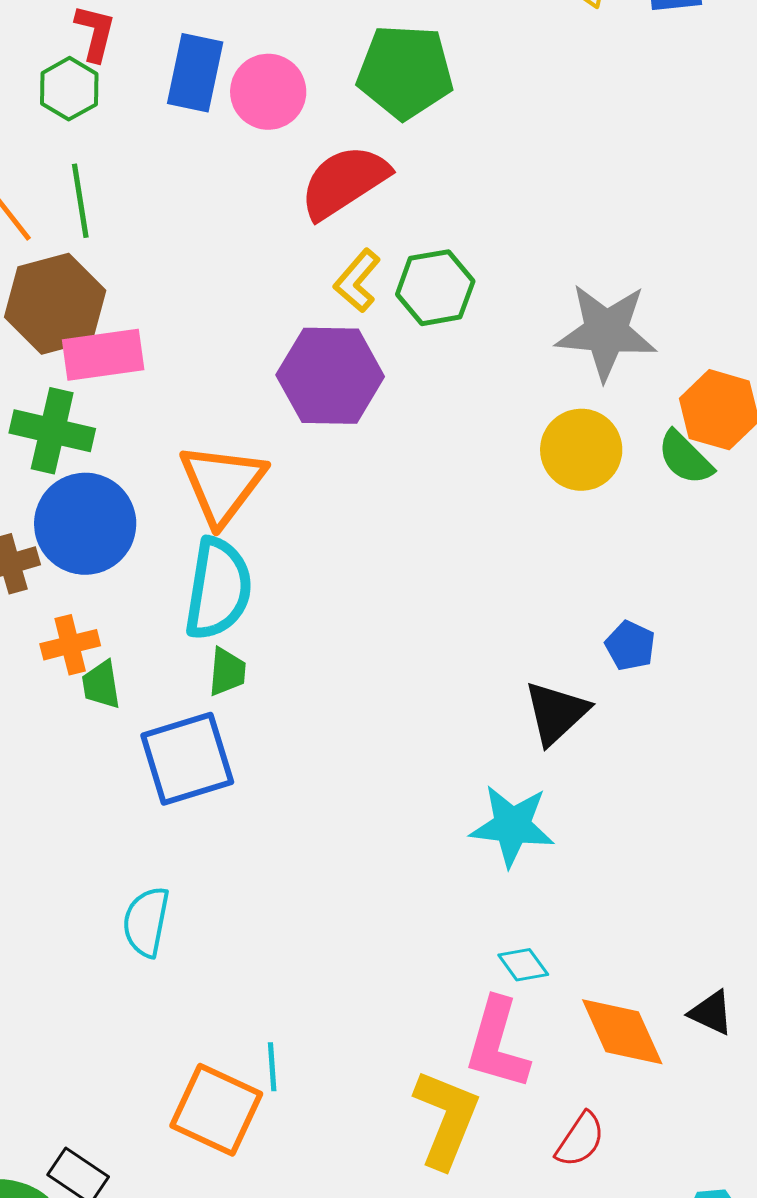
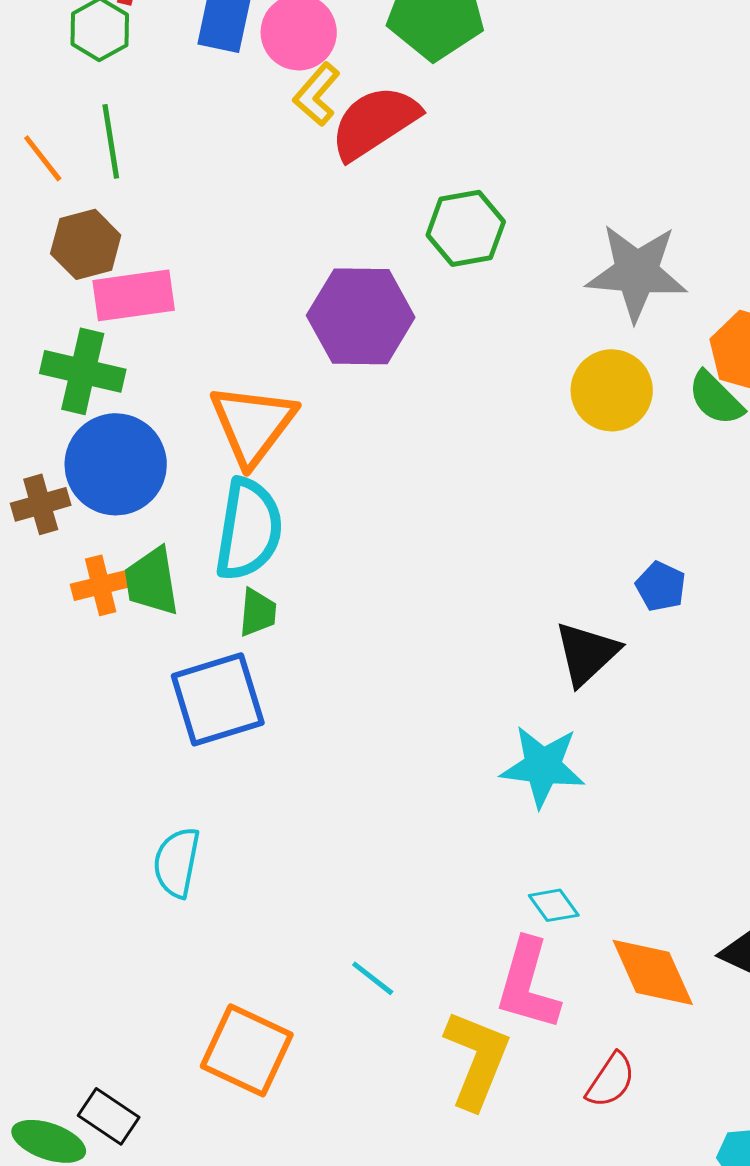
yellow L-shape: (357, 281) -> (317, 94), moved
brown hexagon: (55, 304) -> (86, 244), size x0.7
green trapezoid: (101, 685) -> (152, 581), moved, size x1.4
cyan line: (272, 1067) -> (373, 978), moved, turned -48

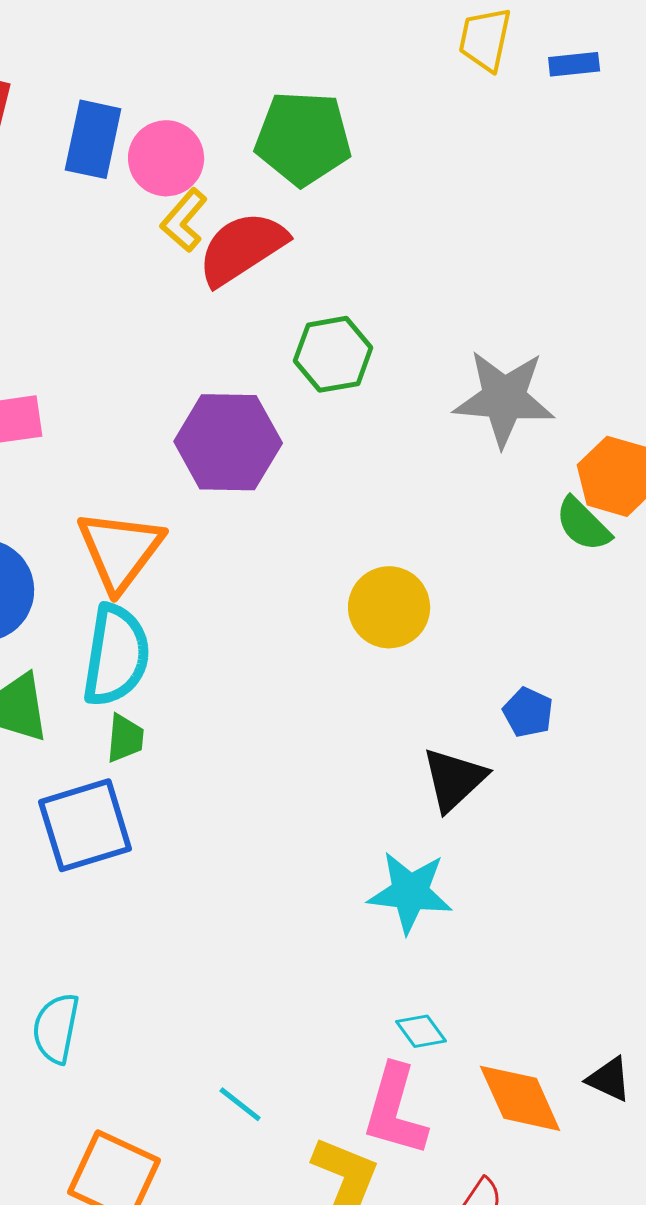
yellow circle: (612, 390) -> (389, 607), moved
cyan semicircle: (177, 862) -> (56, 1028), moved

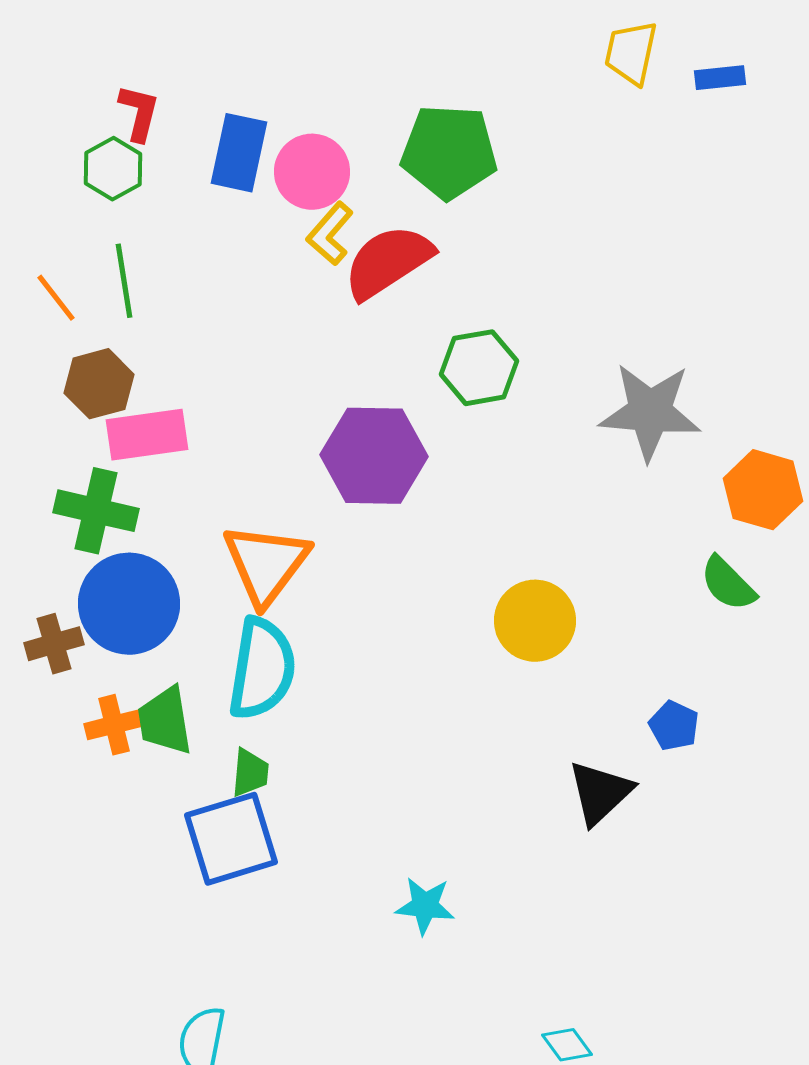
green semicircle: (583, 524) -> (728, 584), moved
green trapezoid: (125, 738) -> (250, 773), moved
cyan star: (410, 892) -> (425, 906), moved, size x0.7

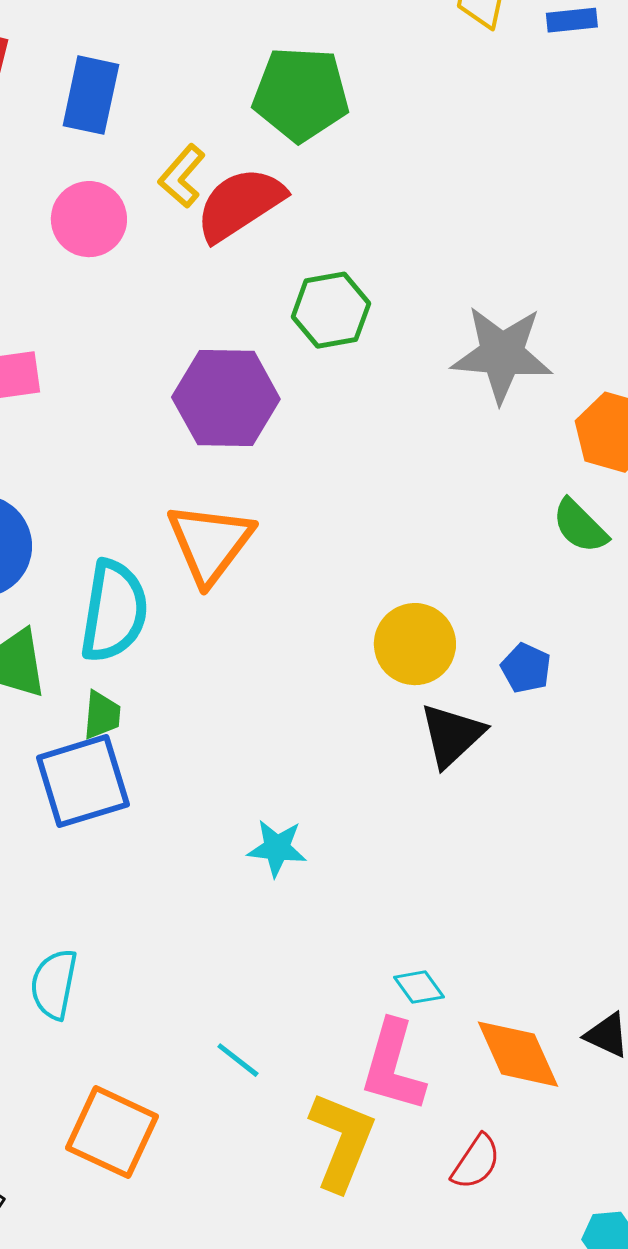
pink circle: (312, 172) -> (89, 219), moved
orange triangle: (266, 564) -> (210, 543), moved
yellow circle: (535, 621) -> (415, 644), moved

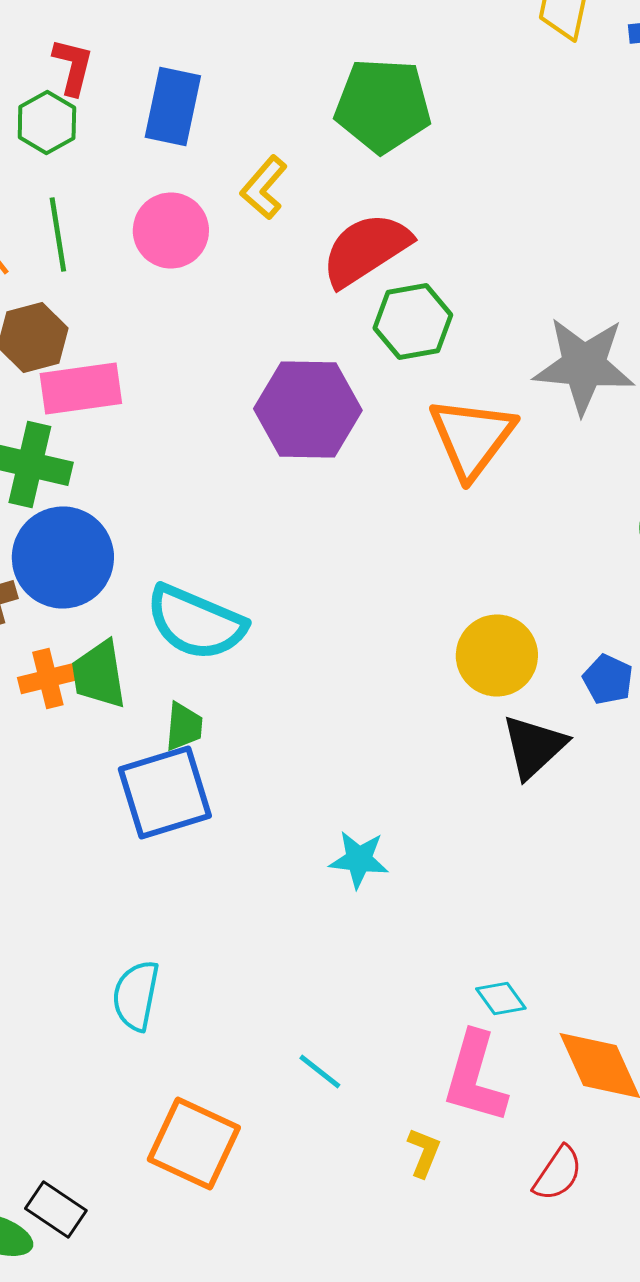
red semicircle: (240, 204) -> (366, 250), moved
orange triangle: (210, 543) -> (472, 438), moved
cyan semicircle: (114, 611) -> (196, 622), turned 104
yellow L-shape: (342, 1141) -> (424, 1152), size x0.5

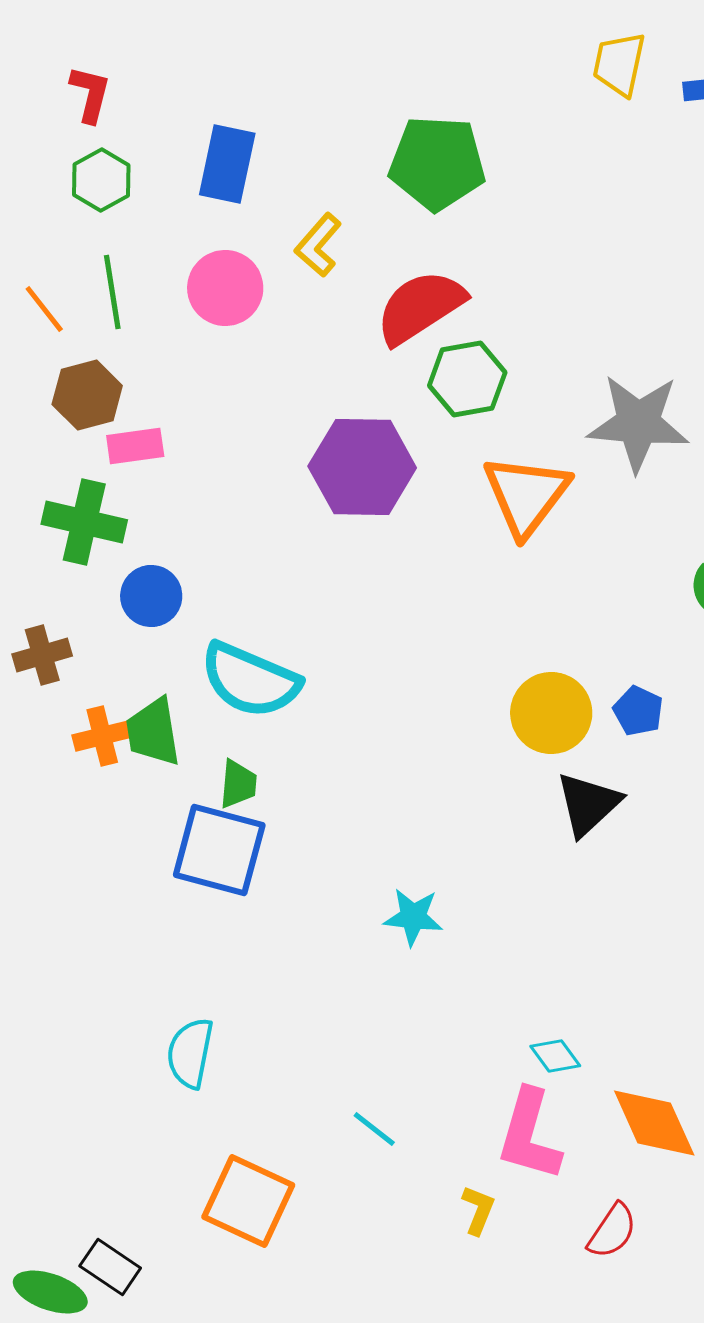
red L-shape: (73, 66) -> (90, 94), moved
pink rectangle: (81, 388) -> (135, 446), size x0.7
blue circle: (63, 558) -> (151, 596), moved, size x0.6
blue pentagon: (608, 680) -> (638, 711), moved
blue square: (165, 792) -> (219, 850), turned 32

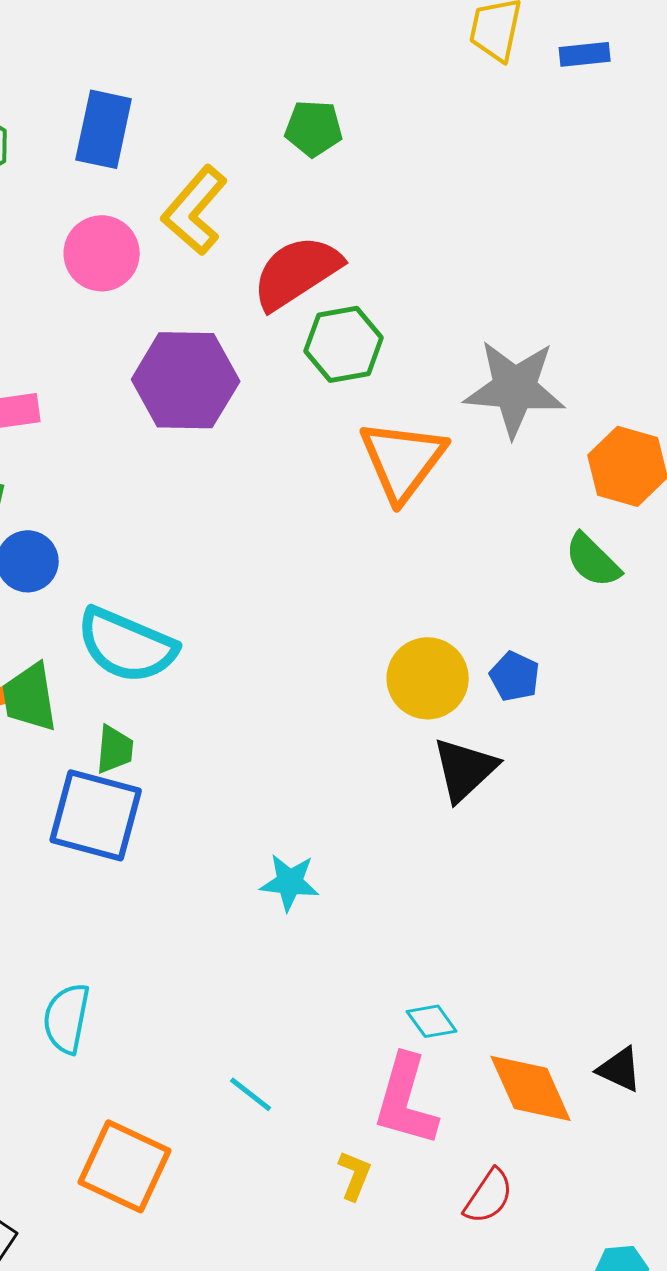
green pentagon: (437, 163) -> (314, 128), size x0.6
yellow L-shape: (318, 245) -> (195, 210), size x1.4
purple hexagon: (362, 467) -> (186, 380), moved

